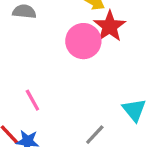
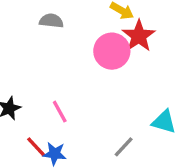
cyan triangle: (134, 110) -> (164, 122), turned -35

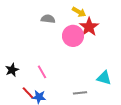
gray semicircle: (51, 21) -> (48, 19), moved
gray line: (124, 147) -> (80, 93), turned 40

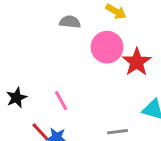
red star: (89, 27) -> (137, 62), moved

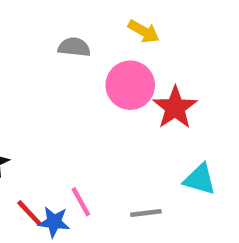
pink line: (61, 101) -> (81, 202), moved

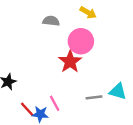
red star: (175, 108) -> (70, 62), moved
gray line: (146, 213) -> (94, 97), moved

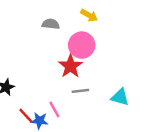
gray line: (94, 97) -> (80, 91), moved

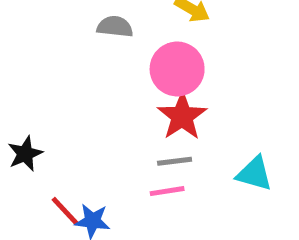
red star: (71, 66) -> (182, 116), moved
pink line: (54, 109) -> (167, 191), moved, turned -70

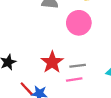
red star: (182, 116) -> (52, 62), moved

